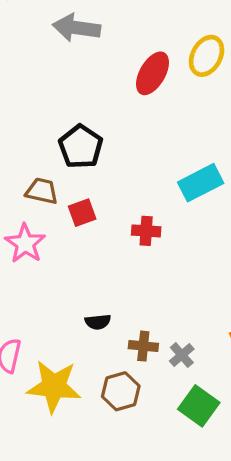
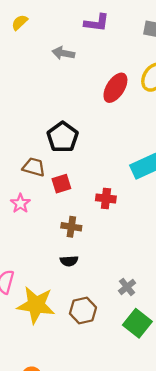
gray arrow: (76, 28) -> (63, 53), size x0.7
pink star: (25, 244) -> (20, 203), size x0.7
brown cross: (143, 346) -> (71, 227), moved

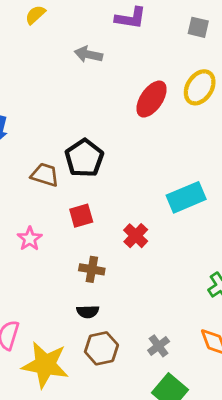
brown trapezoid: (34, 167) -> (45, 175), moved
red cross: (106, 198) -> (136, 236), turned 36
brown hexagon: (83, 311) -> (101, 348), moved

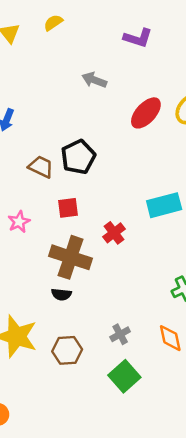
gray arrow: (88, 54) -> (94, 80), moved
brown cross: (92, 269) -> (71, 257), size x1.8
brown hexagon: (101, 348) -> (67, 350), moved

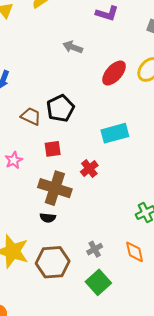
cyan rectangle: (164, 205) -> (115, 133), moved
brown hexagon: (67, 350) -> (53, 262), size x1.4

